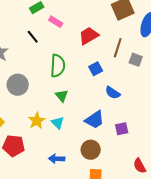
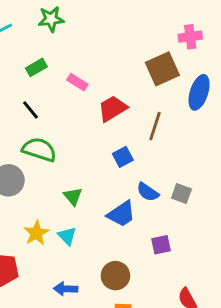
pink rectangle: (56, 22) -> (77, 82), moved
gray square: (136, 60) -> (181, 194), moved
green semicircle: (58, 66) -> (39, 150), moved, turned -75
blue trapezoid: (95, 120) -> (121, 214), moved

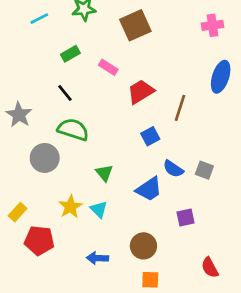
brown square: (162, 69) -> (135, 25), moved

